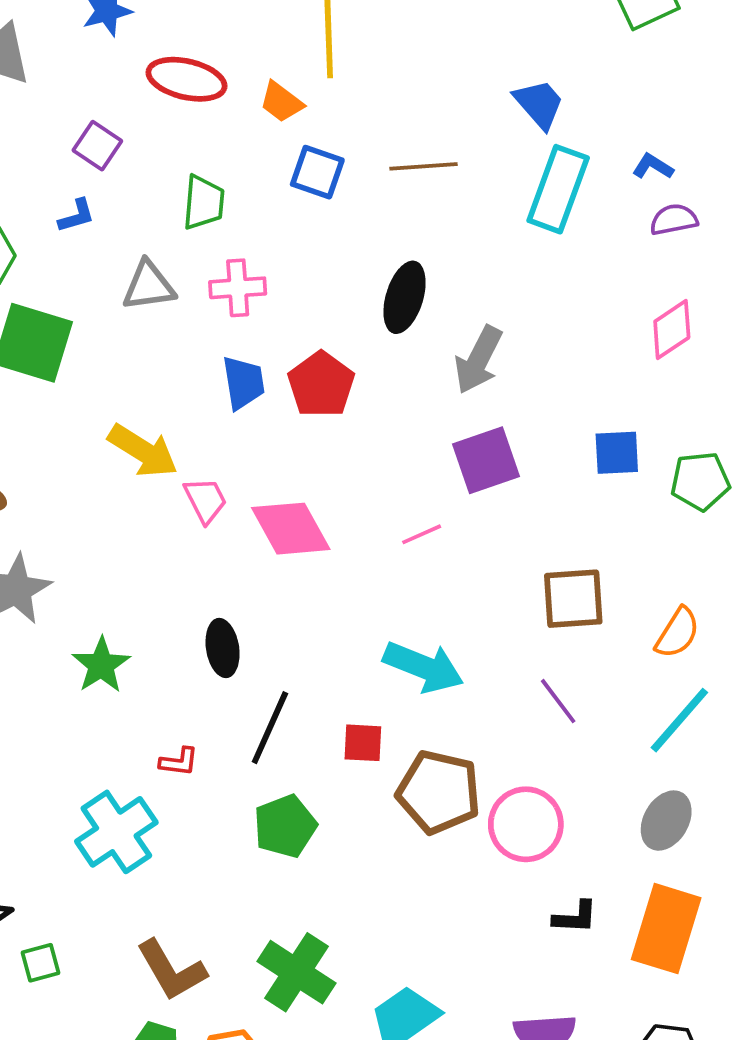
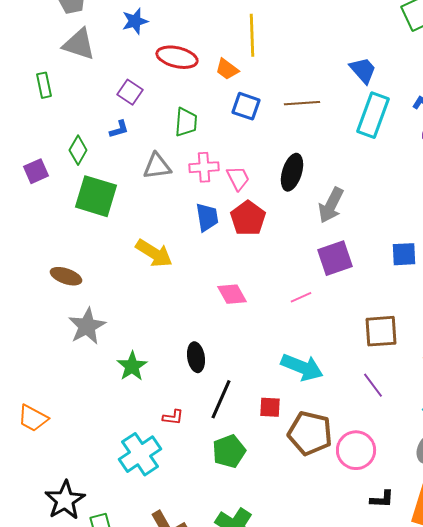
pink trapezoid: (205, 500) -> (238, 178), moved
pink diamond: (291, 529) -> (232, 294), size x0.7

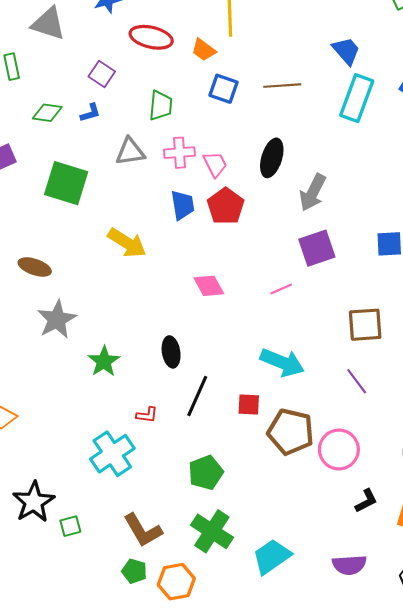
green diamond: (78, 150) -> (47, 113), moved, turned 68
green pentagon: (229, 451) -> (206, 473), moved
black L-shape: (382, 499) -> (366, 501), turned -30

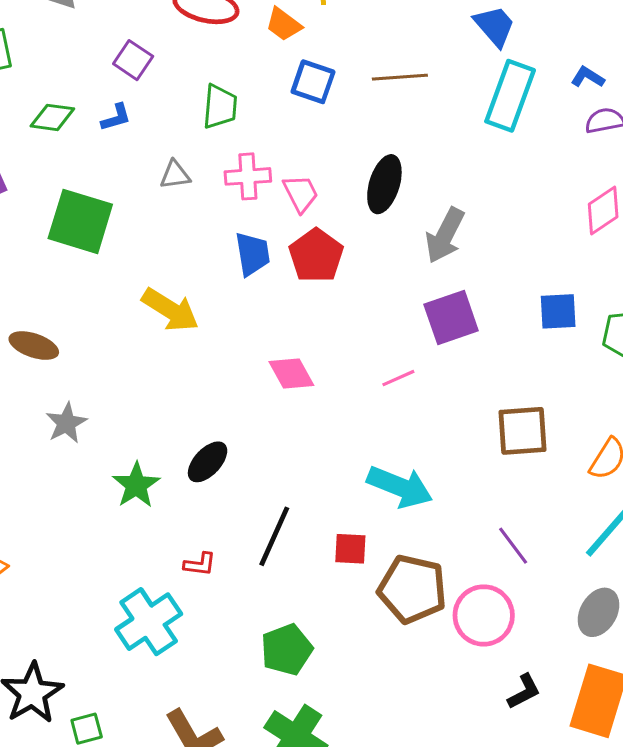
gray triangle: (130, 152) -> (175, 175), size x0.7
gray star: (57, 319) -> (66, 423), size x0.7
black ellipse: (171, 352) -> (208, 462), moved, turned 52
purple line: (357, 381) -> (513, 546), moved

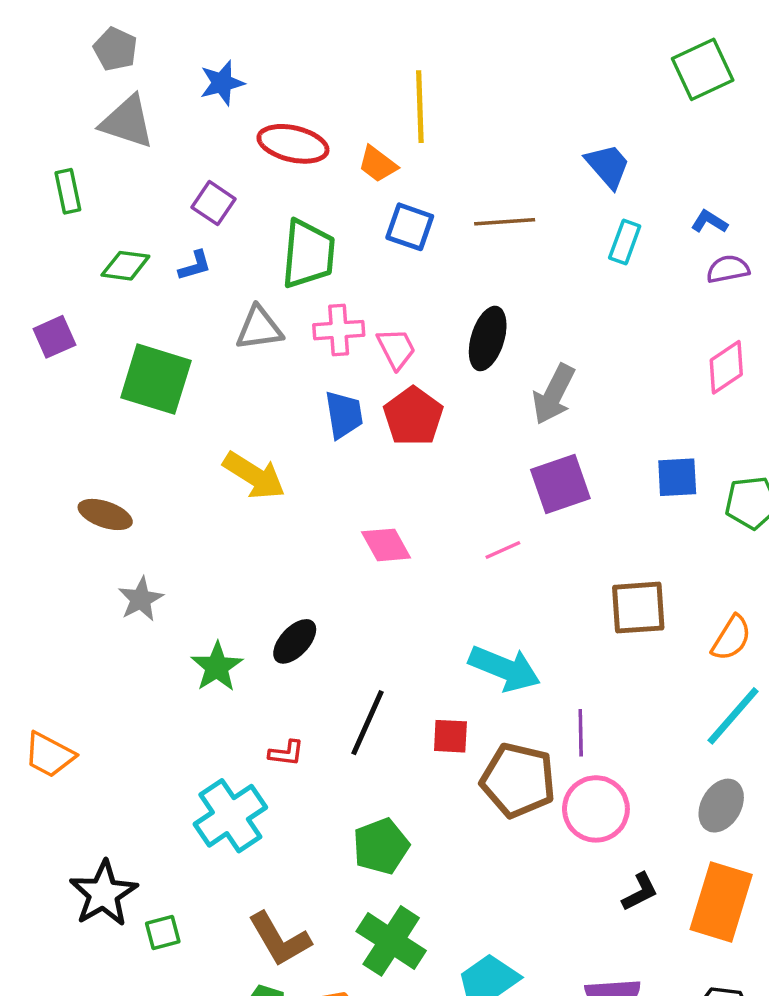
cyan rectangle: (510, 96) -> (625, 242), size x0.6
green trapezoid: (220, 107) -> (308, 254), size x1.4
gray triangle: (175, 175) -> (259, 328), size x1.4
purple line: (513, 546) -> (581, 733), moved, turned 36

